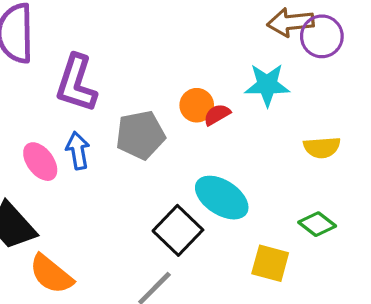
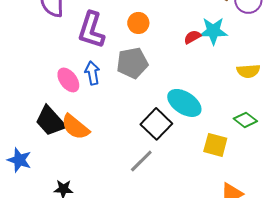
orange circle: (197, 105) -> (138, 23), moved
red semicircle: (217, 115) -> (192, 37), moved
orange semicircle: (51, 274) -> (75, 127), moved

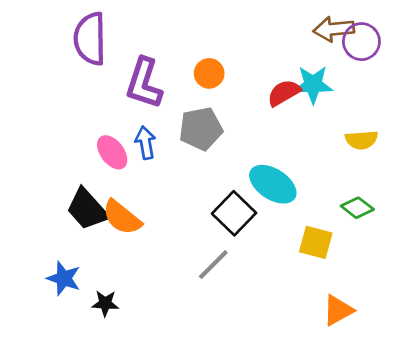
red semicircle: (192, 37) -> (284, 93), size x1.4
blue star: (19, 160) -> (64, 278), moved

